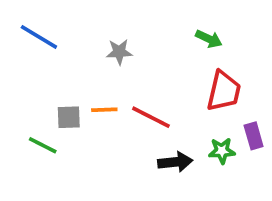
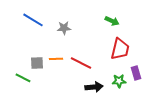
blue line: (39, 37) -> (33, 20), moved

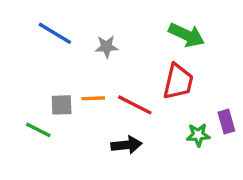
green arrow: (112, 21) -> (186, 35), size x1.5
red trapezoid: (120, 49) -> (178, 82), moved
black arrow: (94, 87) -> (126, 145), moved

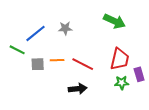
blue line: (55, 33) -> (36, 33), moved, turned -70
red trapezoid: (178, 82) -> (120, 59), moved
green line: (38, 130) -> (17, 50), moved

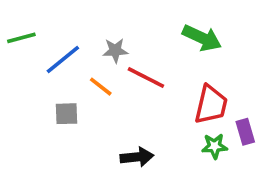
green line: (17, 50) -> (21, 38), moved, turned -42
orange line: (57, 60) -> (101, 87), moved, turned 40
red line: (83, 64) -> (146, 78), moved

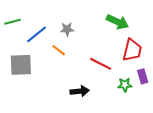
red line: (146, 78) -> (101, 64), moved
red trapezoid: (211, 105) -> (132, 50), moved
gray square: (67, 114) -> (21, 65), moved, size x1.6

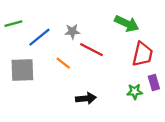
orange line: (59, 50) -> (63, 63), moved
red line: (101, 64) -> (92, 50), moved

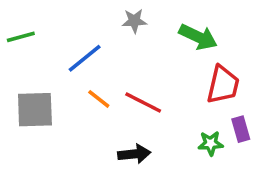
gray star: (72, 31) -> (134, 21), moved
blue line: (39, 37) -> (85, 58), moved
red line: (92, 50) -> (143, 103), moved

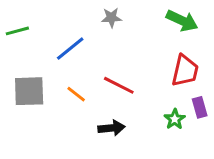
green arrow: (198, 37) -> (182, 21), moved
orange line: (99, 99) -> (76, 94), moved
green star: (211, 143) -> (175, 119), turned -30

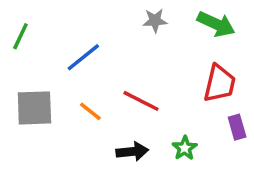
gray star: (111, 18) -> (155, 21), moved
green line: (17, 31) -> (20, 36), turned -50
green star: (175, 119) -> (185, 148), moved

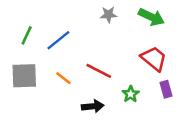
green line: (20, 36) -> (27, 35), moved
red trapezoid: (220, 83) -> (154, 59), turned -64
green star: (185, 148) -> (131, 94), moved

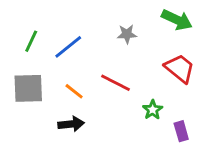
gray star: (109, 15) -> (127, 34), moved
purple rectangle: (166, 89) -> (181, 131), moved
black arrow: (93, 106) -> (71, 124), moved

